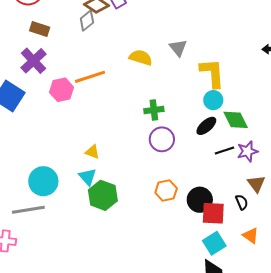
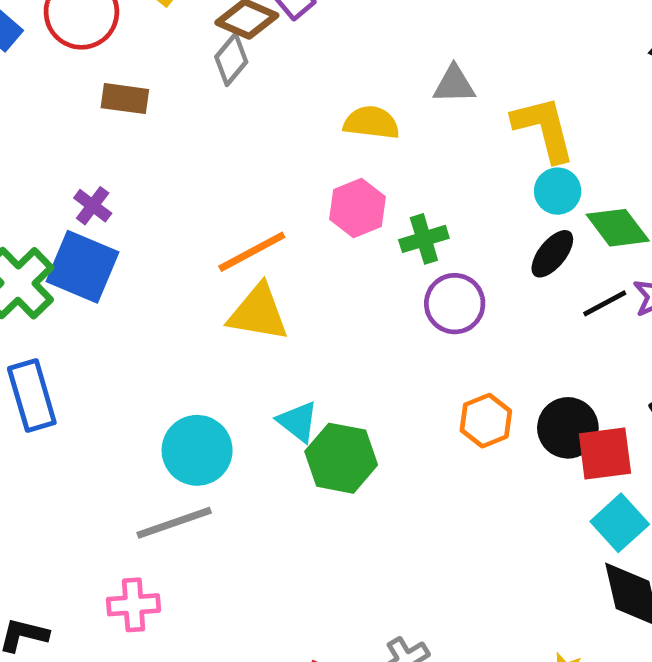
gray triangle: (178, 48) -> (454, 84), turned -42
purple cross: (34, 61) -> (93, 206), moved, size x0.6
orange line: (90, 77) -> (252, 252), moved
pink hexagon: (62, 90) -> (358, 208), moved
yellow triangle: (92, 152) -> (258, 313), moved, size x1.8

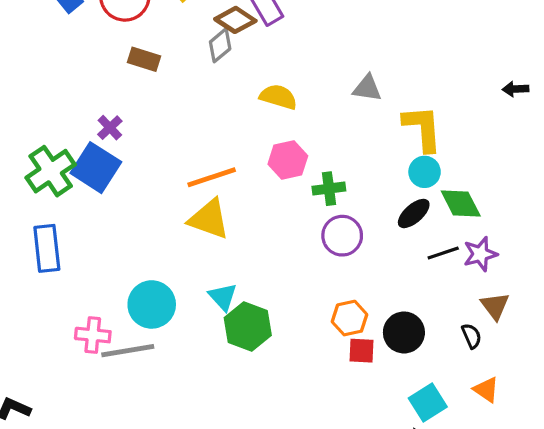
yellow semicircle: (371, 123) -> (278, 97), moved
red square: (605, 453) -> (362, 351), moved, size x0.7
pink cross: (134, 605) -> (93, 335), moved

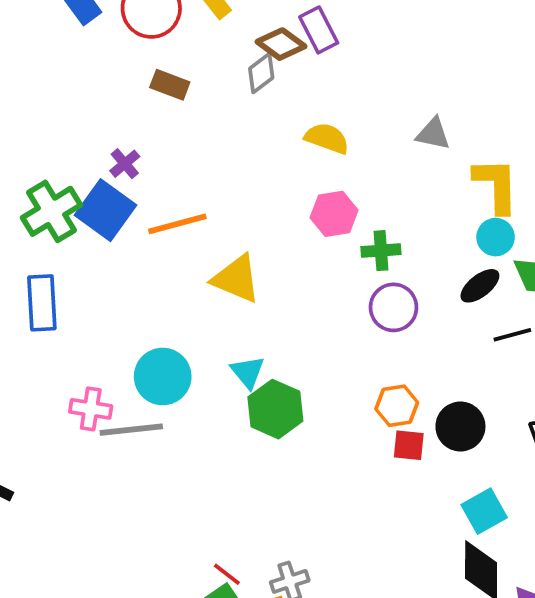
orange line: (212, 177) -> (177, 224), moved

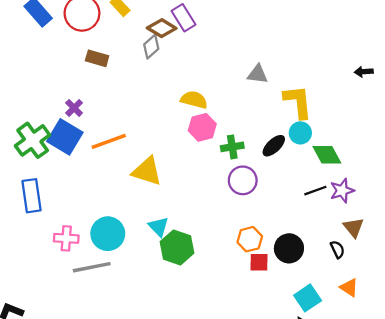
yellow semicircle: (327, 138) -> (194, 100), moved
black ellipse: (480, 286) -> (274, 146), moved
pink cross: (91, 409) -> (66, 238), moved

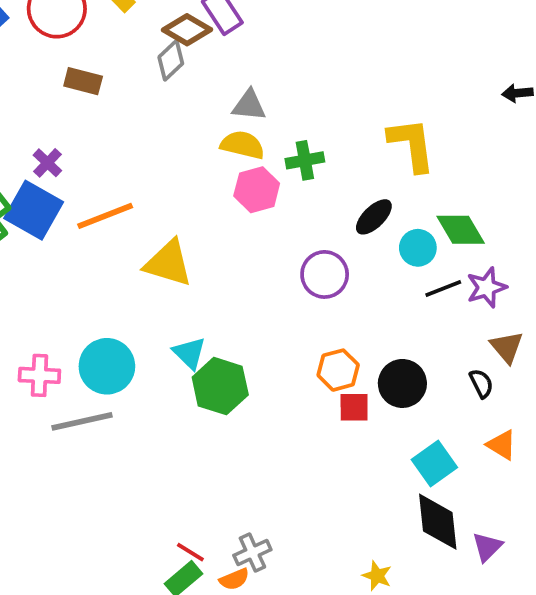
gray triangle: (258, 74) -> (249, 105), moved
cyan circle: (300, 133) -> (418, 248), moved
green cross: (232, 147) -> (305, 160), moved

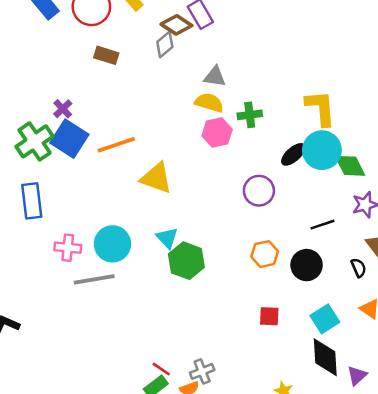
purple cross: (47, 163) -> (63, 109), moved
cyan circle: (418, 248) -> (322, 150), moved, size x1.6
black line: (443, 288) -> (322, 225), moved
red square: (354, 407) -> (269, 316), moved

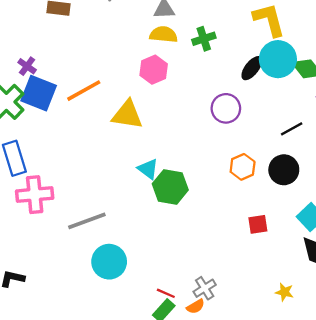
pink hexagon: (217, 133) -> (154, 70), moved
cyan circle: (112, 244) -> (109, 262), moved
pink cross: (68, 248) -> (35, 195), moved, size x1.4

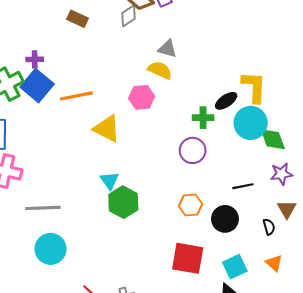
green cross: (204, 39) -> (203, 118), moved
purple cross: (27, 66) -> (35, 59), turned 35
black ellipse: (252, 68) -> (226, 101), moved
red square: (258, 224) -> (188, 258), size x1.8

